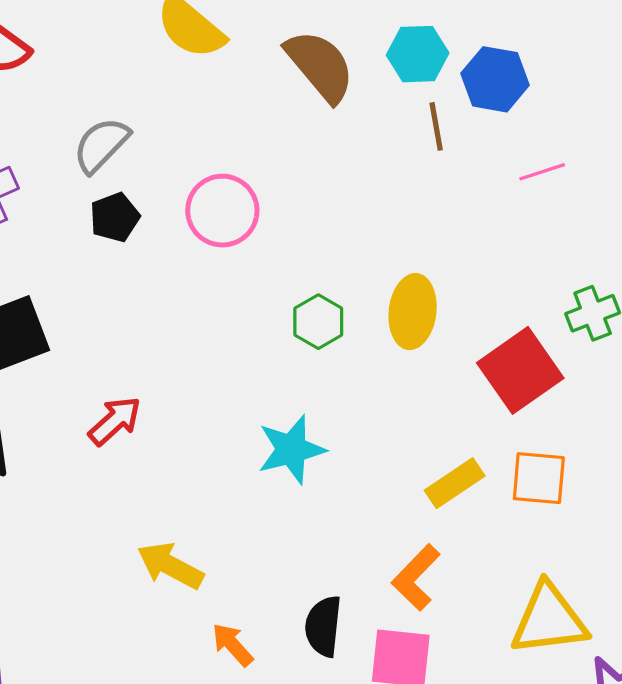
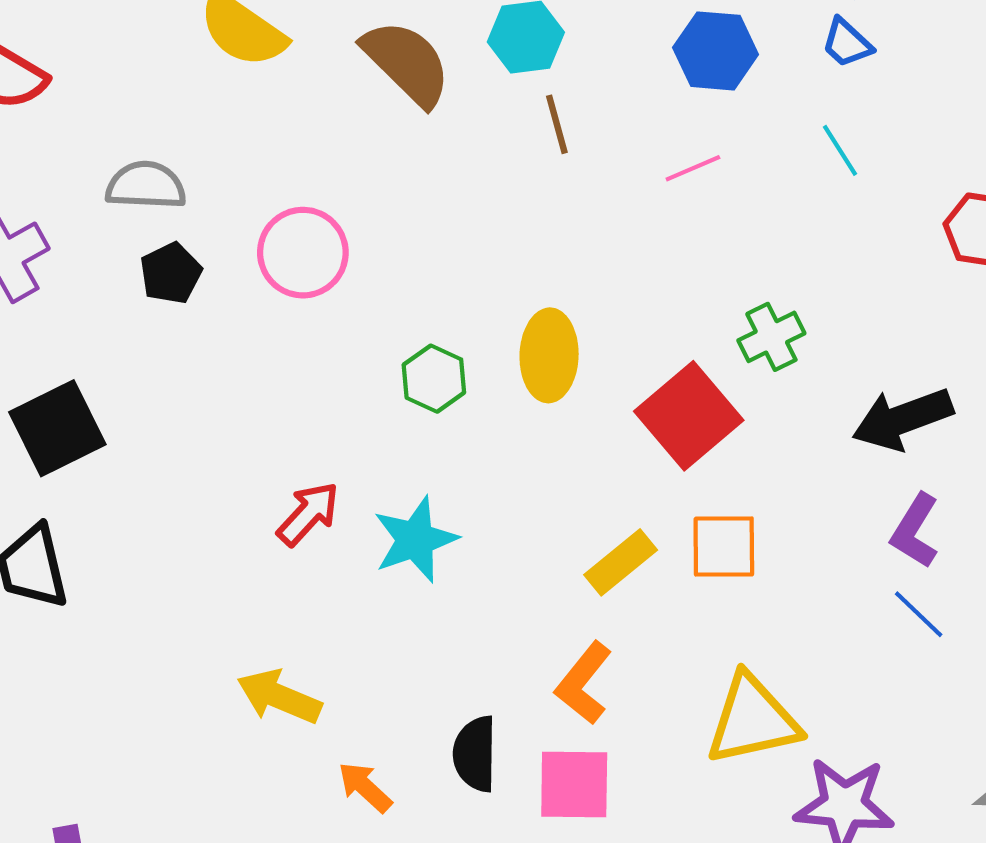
blue hexagon: (495, 79) -> (716, 51), moved
gray semicircle: (101, 145) -> (146, 185), turned 54
red arrow: (115, 421) -> (308, 514), moved

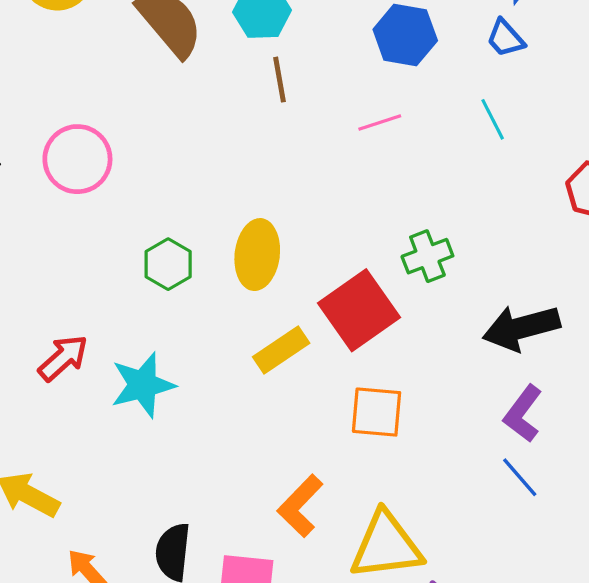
yellow rectangle: (621, 562) -> (281, 350), moved
orange L-shape: (584, 683) -> (300, 506), moved

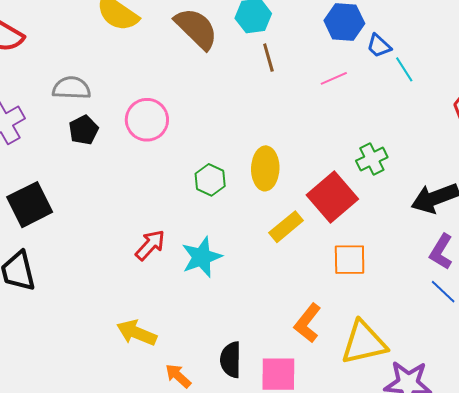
blue trapezoid: (505, 38) -> (379, 46), moved

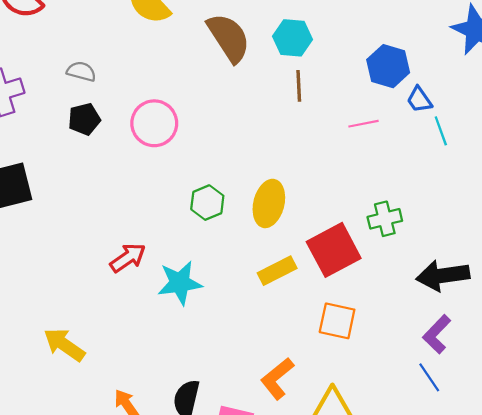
gray semicircle: (71, 88) -> (81, 71), size x0.7
yellow arrow: (137, 333) -> (64, 345), moved

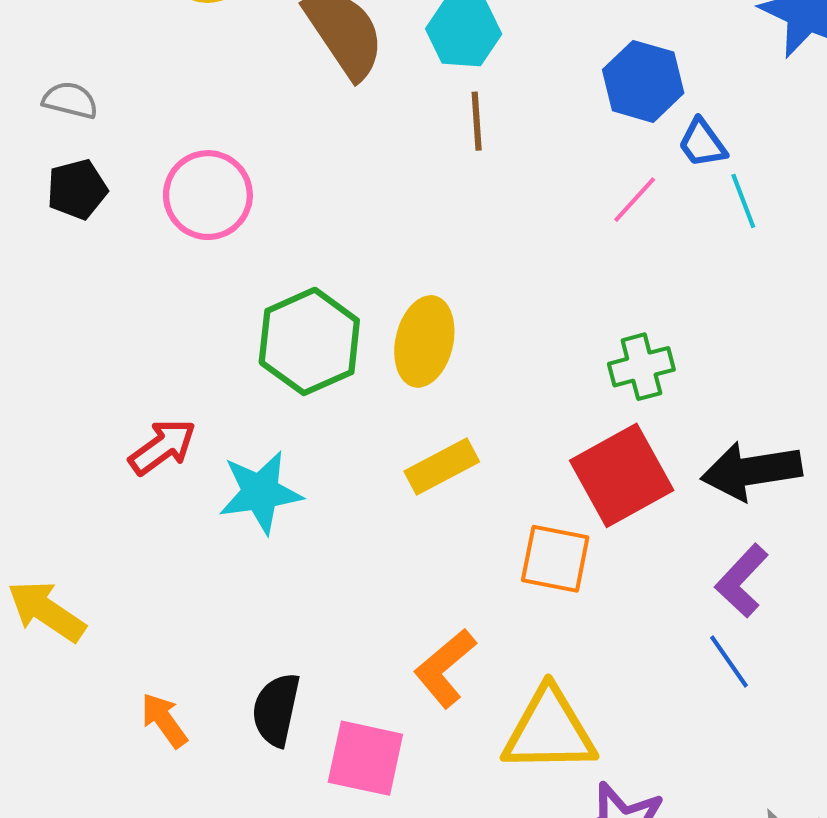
pink line: (363, 124) -> (635, 200), moved, turned -36
green hexagon: (207, 203) -> (309, 341), size x1.6
red square: (334, 250) -> (622, 475), moved

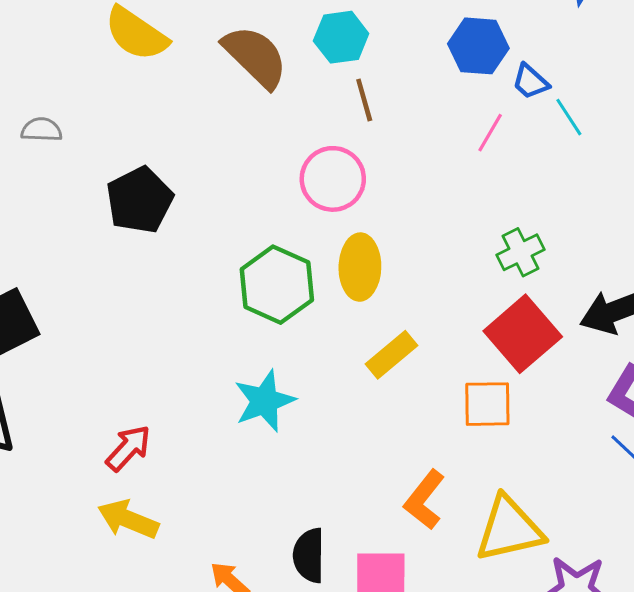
gray semicircle: (70, 100) -> (42, 130), moved
black pentagon: (77, 189) -> (140, 200), moved, size x1.5
pink circle: (208, 195) -> (333, 179), moved
red arrow: (163, 447) -> (128, 448), moved

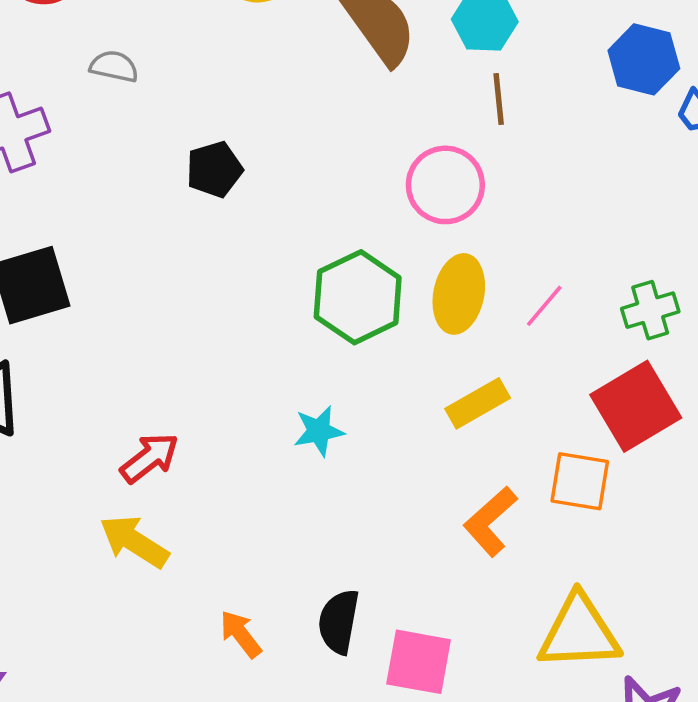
pink line: (490, 133) -> (544, 306), moved
black pentagon: (140, 200) -> (214, 169), size x0.7
cyan star: (264, 401) -> (319, 431), size x0.7
orange L-shape: (424, 500) -> (490, 521), moved

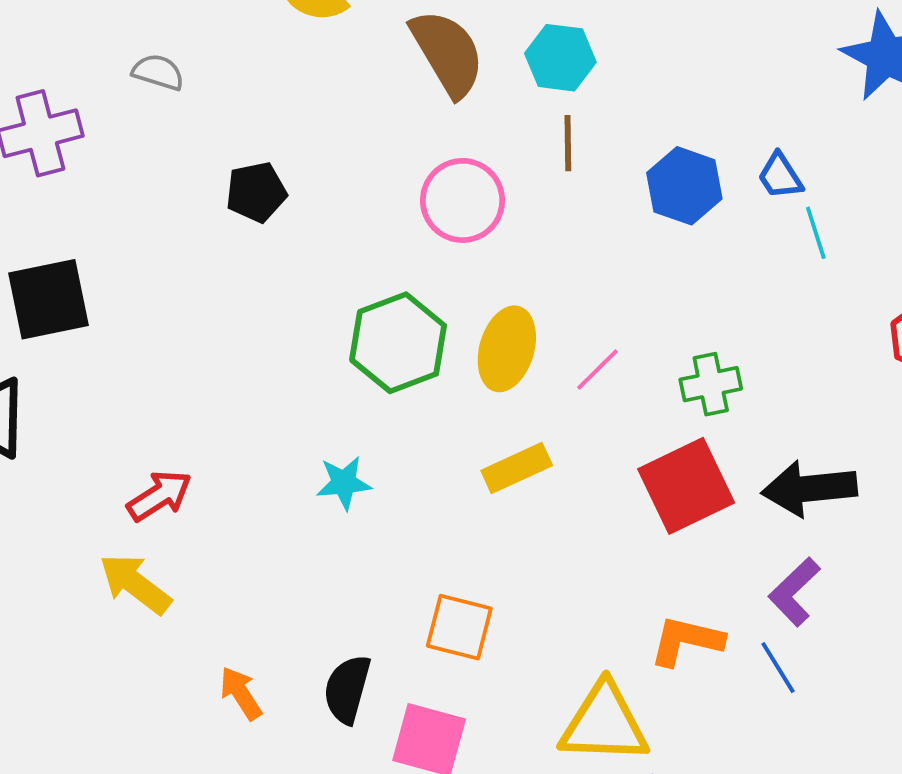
blue hexagon: (644, 59) -> (684, 186), moved
pink circle: (445, 185) -> (463, 200), moved
orange square: (580, 481) -> (459, 627), moved
orange L-shape: (490, 521) -> (686, 641), moved, turned 50

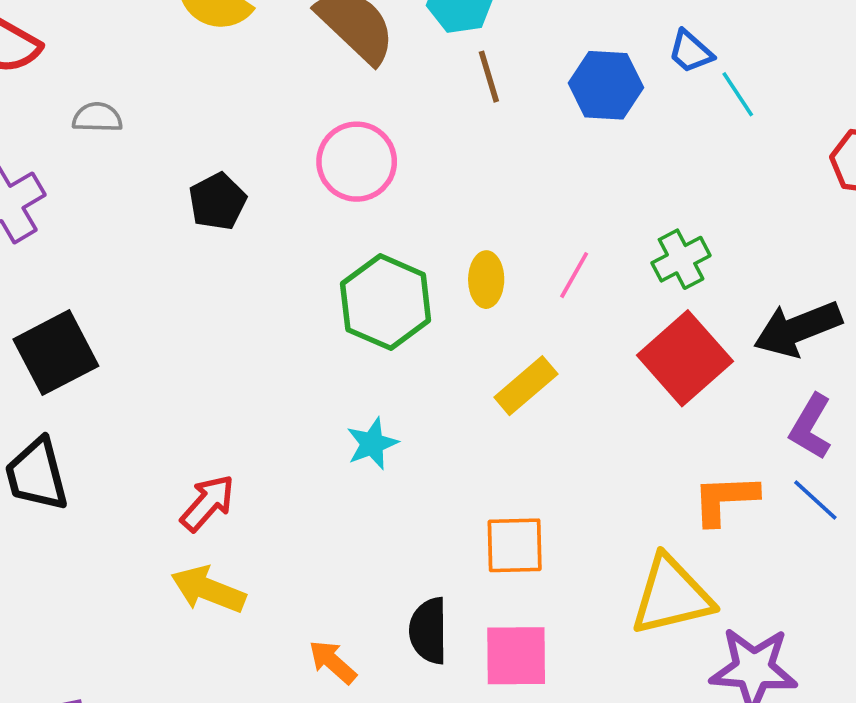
pink circle: (463, 200) -> (357, 162), moved
yellow ellipse: (507, 349) -> (486, 280), size x0.7

